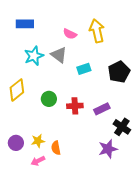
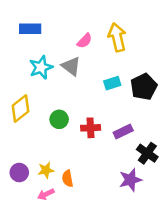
pink semicircle: (70, 34) -> (84, 41), turned -72
cyan rectangle: (84, 69) -> (112, 83), moved

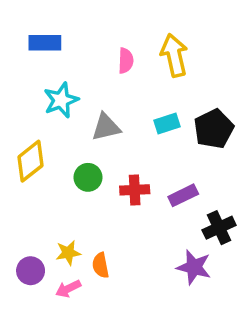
pink semicircle: (84, 41) -> (126, 61), turned -42
gray triangle: (71, 66) -> (106, 127), moved, turned -50
black cross: (147, 153) -> (219, 228), turned 30
purple circle: (19, 173) -> (31, 271), moved
purple star: (130, 180) -> (194, 267), turned 30

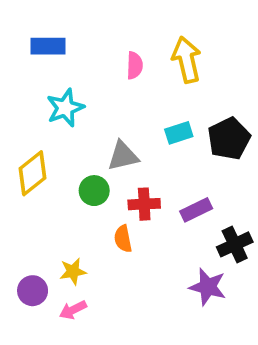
gray triangle: (106, 127) -> (123, 156), moved
orange semicircle: (101, 265) -> (123, 239), moved

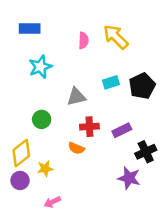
yellow arrow: (187, 60) -> (116, 37), turned -32
yellow diamond: (33, 173) -> (21, 153), moved
green circle: (94, 191) -> (42, 119), moved
orange semicircle: (123, 239) -> (76, 148), turned -56
pink arrow: (73, 310) -> (52, 202), moved

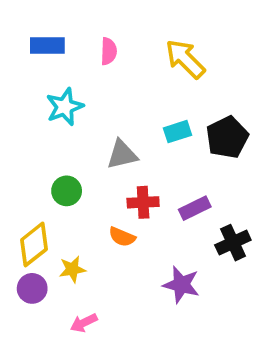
pink semicircle: (83, 40) -> (109, 51), moved
purple star: (129, 178) -> (181, 285), moved

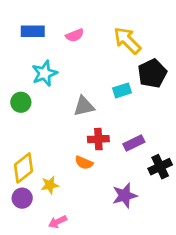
pink semicircle: (109, 51) -> (75, 35), turned 66
black pentagon: (227, 137) -> (152, 73), moved
green circle: (67, 191) -> (21, 102), moved
purple star: (181, 285) -> (125, 196), turned -30

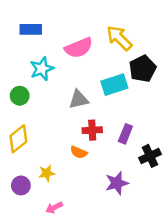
pink semicircle: (75, 35) -> (79, 48), moved, size x1.6
cyan rectangle: (122, 90) -> (114, 85), size x1.5
purple rectangle: (134, 143) -> (125, 134), turned -42
yellow diamond: (23, 168) -> (18, 139), moved

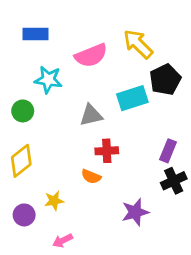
cyan star: (42, 69) -> (48, 80), turned 30
purple rectangle: (125, 134) -> (168, 151), moved

